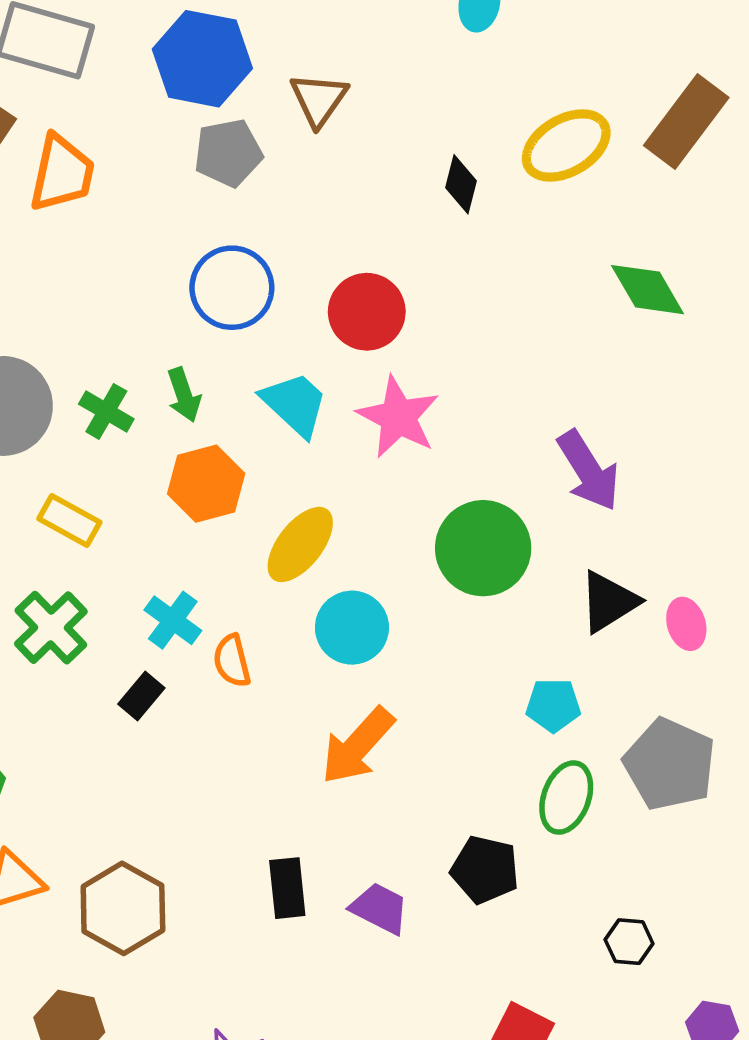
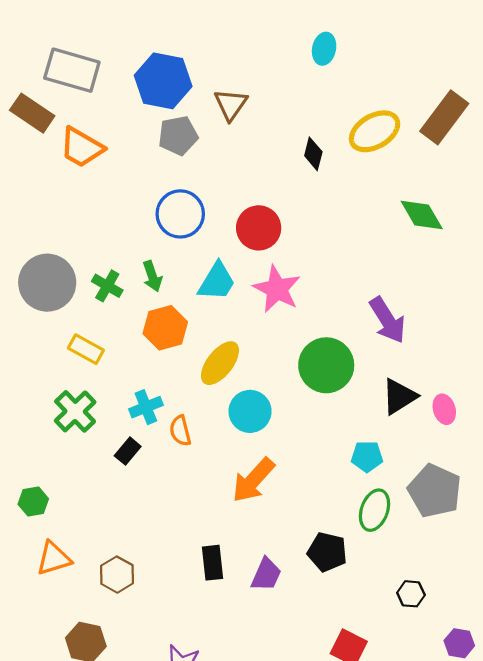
orange trapezoid: (62, 173) -> (82, 147), turned 108
cyan trapezoid: (295, 404) -> (217, 282), turned 78
cyan cross: (173, 620) -> (146, 407), turned 32
brown hexagon: (123, 908) -> (117, 575), size x0.7
purple trapezoid: (380, 908) -> (266, 575), turned 87

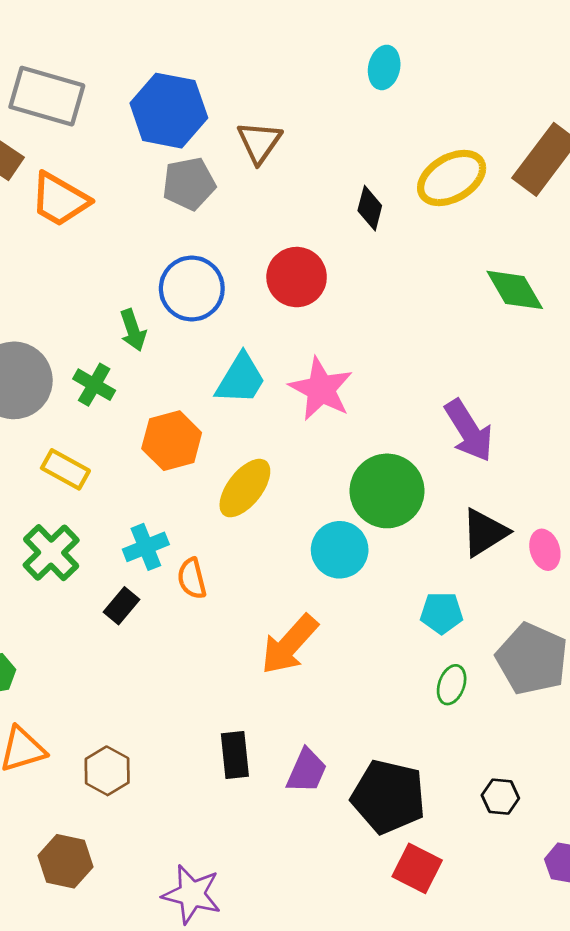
red circle: (259, 228) -> (297, 277), moved
green arrow: (152, 276) -> (133, 330), moved
cyan circle: (250, 411) -> (340, 550), moved
green ellipse: (375, 510) -> (452, 685), size x0.7
black pentagon: (327, 552) -> (388, 797), moved, size x1.4

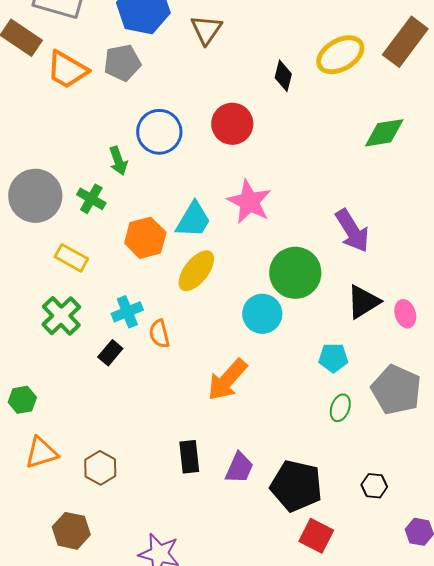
gray pentagon: (189, 184) -> (122, 63), moved
green diamond: (515, 290) -> (384, 133), turned -69
cyan trapezoid: (241, 379) -> (193, 220), moved

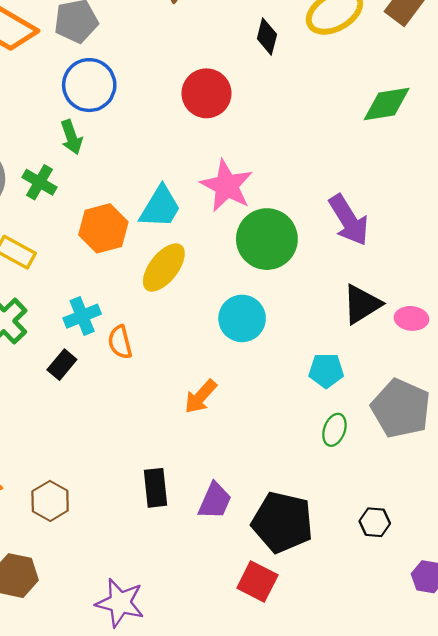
blue circle: (159, 132) -> (89, 85), moved
green circle: (295, 273) -> (267, 239), moved
pink ellipse: (405, 314) -> (411, 318), turned -68
orange arrow: (227, 380) -> (201, 397), size x0.7
red square: (316, 536) -> (257, 581), moved

